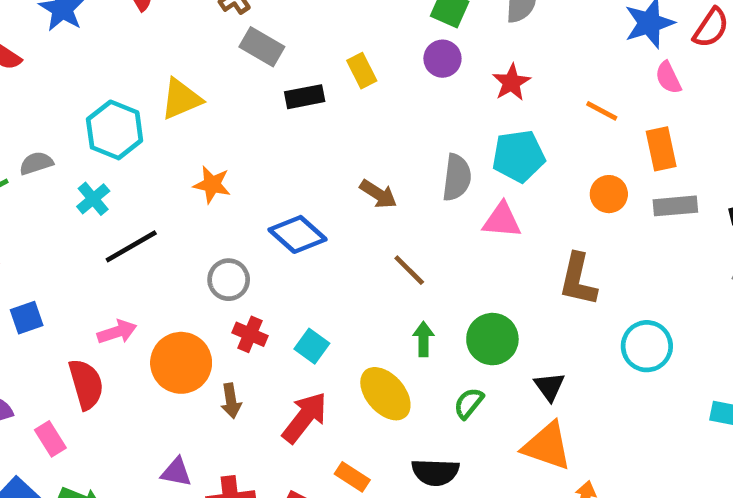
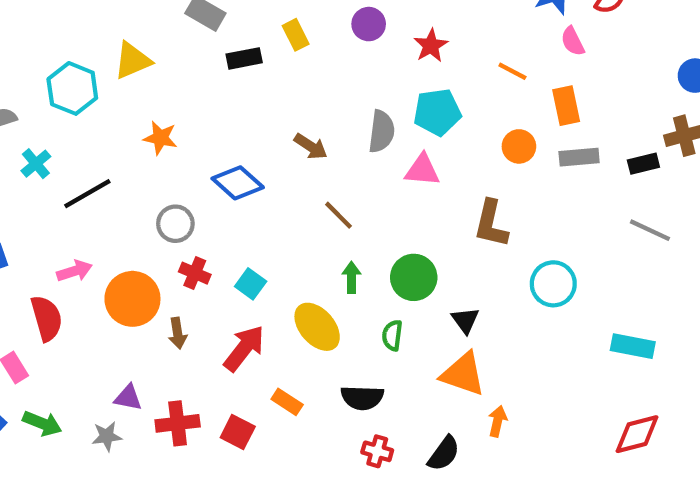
cyan cross: (93, 199) -> (36, 164), moved
green semicircle: (469, 403) -> (392, 335), turned -32

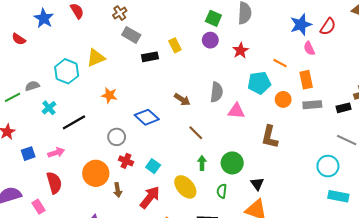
cyan pentagon: (437, 112) -> (259, 83), moved
pink arrow: (74, 271) -> (56, 153), moved
cyan circle: (553, 284) -> (328, 166), moved

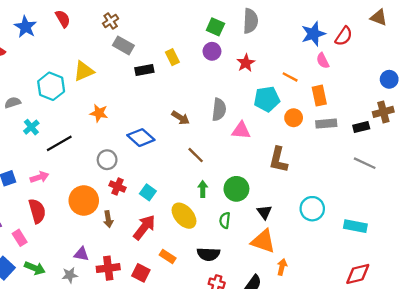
cyan circle: (328, 166) -> (312, 209), moved

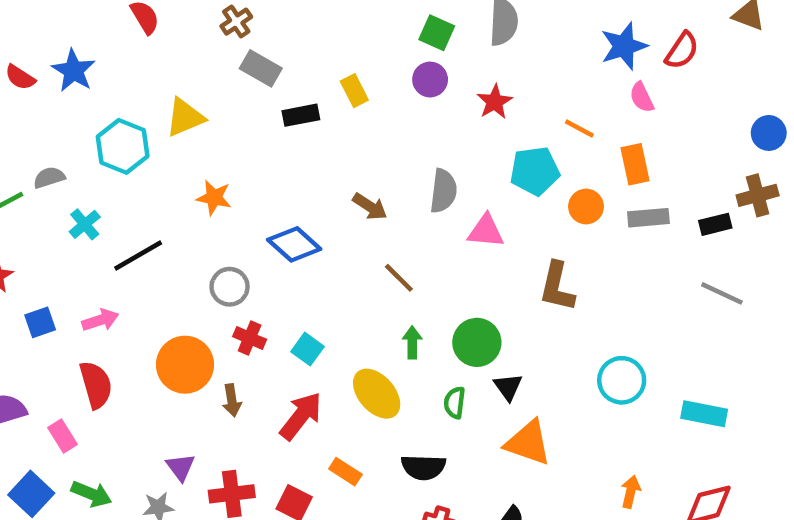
blue star: (25, 27) -> (74, 71), moved
black triangle: (264, 212) -> (508, 387), moved
purple triangle: (81, 254) -> (181, 467), turned 42
orange arrow: (282, 267) -> (631, 492), moved

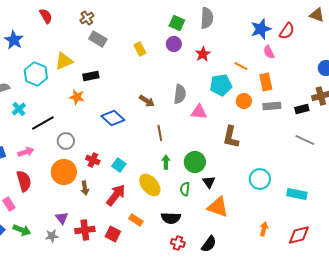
black rectangle: (301, 115) -> (91, 76), moved
brown line: (399, 278) -> (160, 133), turned 35
gray circle: (230, 287) -> (66, 141), moved

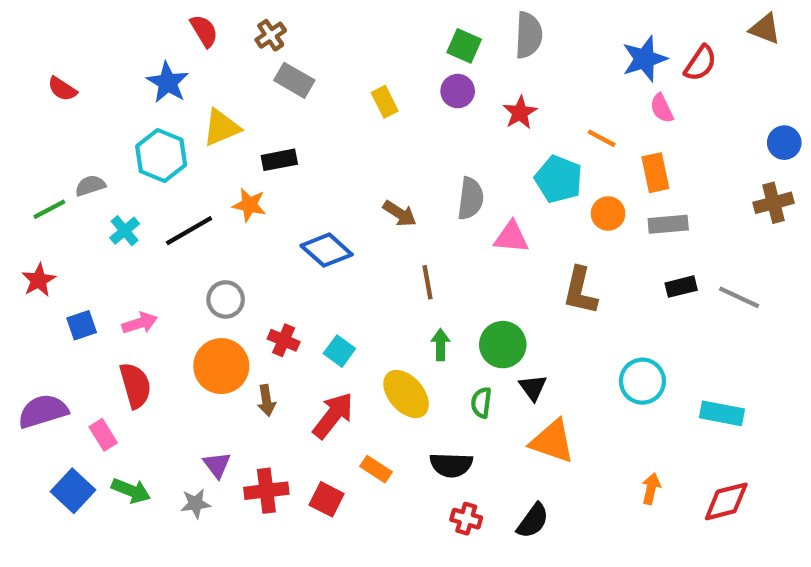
red semicircle: (46, 16) -> (204, 31), moved
blue star: (14, 40) -> (168, 82), moved
cyan pentagon: (221, 85) -> (559, 179), turned 30
black rectangle: (302, 109) -> (681, 287), moved
black line: (43, 123) -> (189, 231), moved

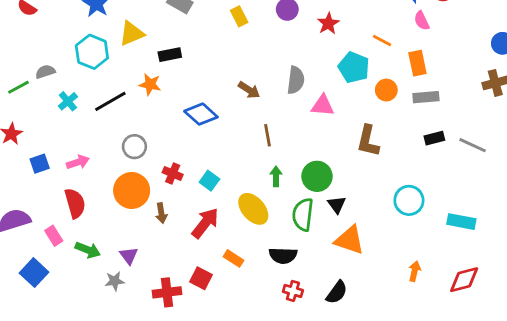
green semicircle: (481, 403) -> (303, 215), size x1.6
green arrow: (131, 491) -> (88, 250), moved
red cross: (266, 491) -> (167, 292), moved

